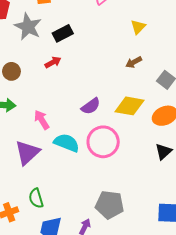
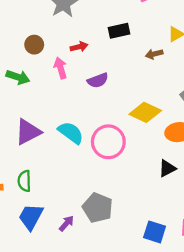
black rectangle: (63, 33) -> (119, 31), moved
brown arrow: (134, 62) -> (154, 54), moved
purple semicircle: (91, 106) -> (98, 80), moved
pink arrow: (42, 120) -> (61, 68), moved

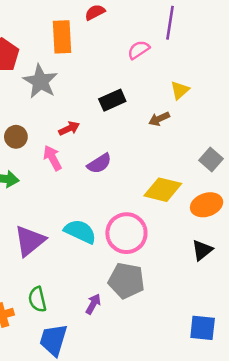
gray pentagon: (98, 208) -> (126, 281), moved
purple arrow: (66, 223) -> (93, 304), moved

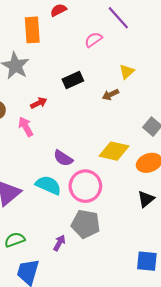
purple line: (170, 23) -> (118, 18), turned -50
purple semicircle: (99, 163) -> (63, 158), moved, turned 66
green semicircle: (37, 299) -> (15, 240), turned 84

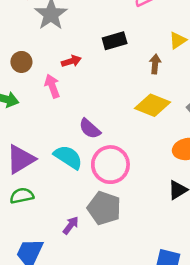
brown arrow: (110, 95) -> (155, 64), turned 112
yellow diamond: (114, 151) -> (153, 105), moved
green semicircle: (15, 240) -> (22, 196), moved

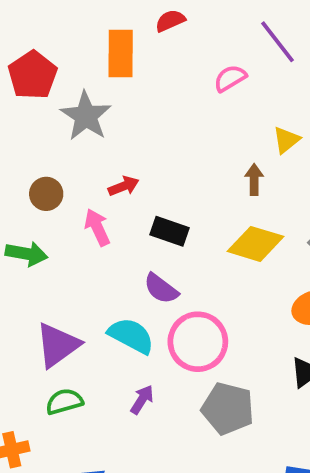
black rectangle: (115, 41) -> (169, 231), moved, turned 40
gray pentagon: (104, 208) -> (228, 408), moved
purple arrow: (71, 225) -> (142, 400), moved

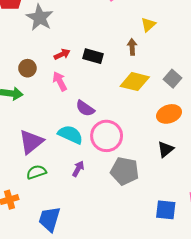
brown circle: (46, 194) -> (27, 68), moved
pink arrow: (97, 227) -> (60, 81), moved
black rectangle: (169, 231) -> (93, 56), moved

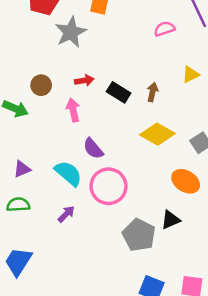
brown arrow: (132, 47) -> (152, 92), moved
orange ellipse: (169, 114) -> (186, 181), turned 35
purple triangle: (31, 142) -> (22, 169), size x0.6
gray pentagon: (125, 171) -> (139, 235), moved

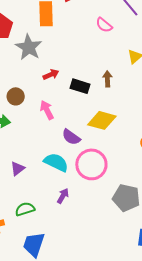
pink semicircle: (164, 29) -> (104, 25), turned -108
red arrow: (84, 80) -> (51, 74), moved
yellow diamond: (157, 134) -> (102, 120), moved
green semicircle: (18, 205) -> (25, 209), moved

